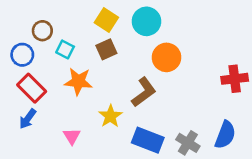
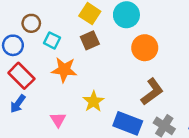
brown L-shape: (144, 92) -> (152, 92), moved

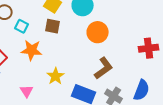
brown square: (90, 40) -> (53, 26), turned 35

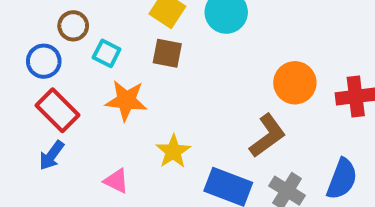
orange circle: (98, 32) -> (295, 83), moved
pink triangle: (27, 91) -> (116, 181), turned -32

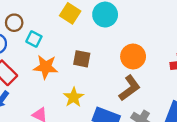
brown square: (167, 53) -> (82, 59), moved
orange circle: (295, 83) -> (133, 56), moved

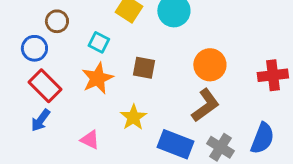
cyan square: (34, 39) -> (99, 42), moved
orange star: (46, 67) -> (97, 78), turned -30

